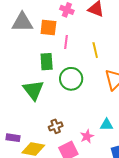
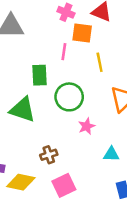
orange square: (48, 27) -> (82, 33), moved
green triangle: (33, 90) -> (23, 110), turned -35
pink star: (87, 136) -> (87, 126), moved

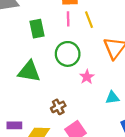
pink line: (64, 52) -> (68, 19), moved
green rectangle: (39, 75) -> (37, 29), moved

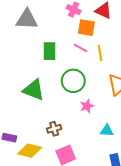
pink line: (68, 19) -> (81, 48), turned -72

